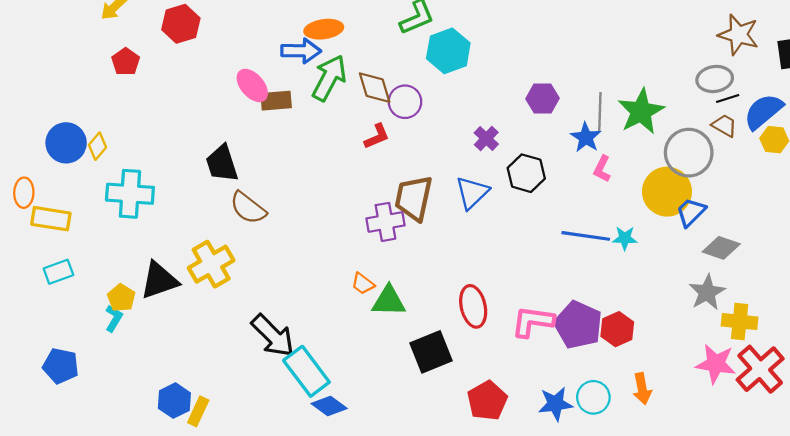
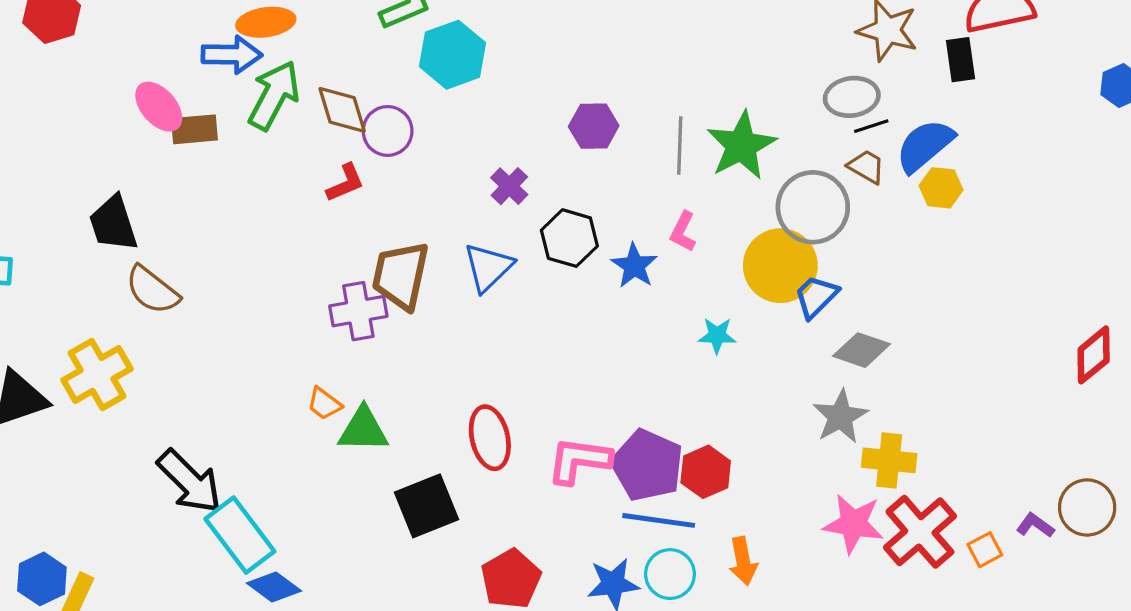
blue star: (586, 137) -> (634, 266), moved
blue line: (586, 236) -> (659, 520), moved

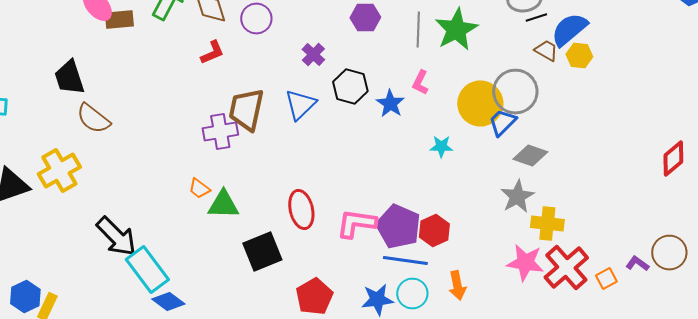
purple circle: (388, 131) -> (256, 18), moved
brown trapezoid: (866, 167) -> (546, 50), moved
gray circle: (813, 207) -> (515, 92), moved

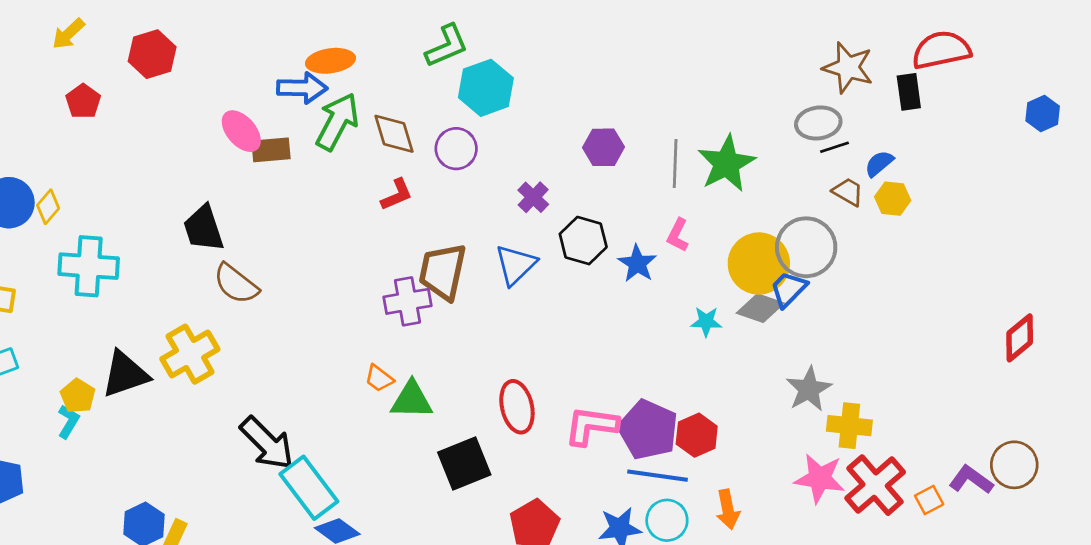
blue semicircle: (569, 30) -> (879, 164), size x0.6
gray diamond: (530, 156) -> (760, 308), moved
purple L-shape: (637, 264) -> (971, 480), size x1.4

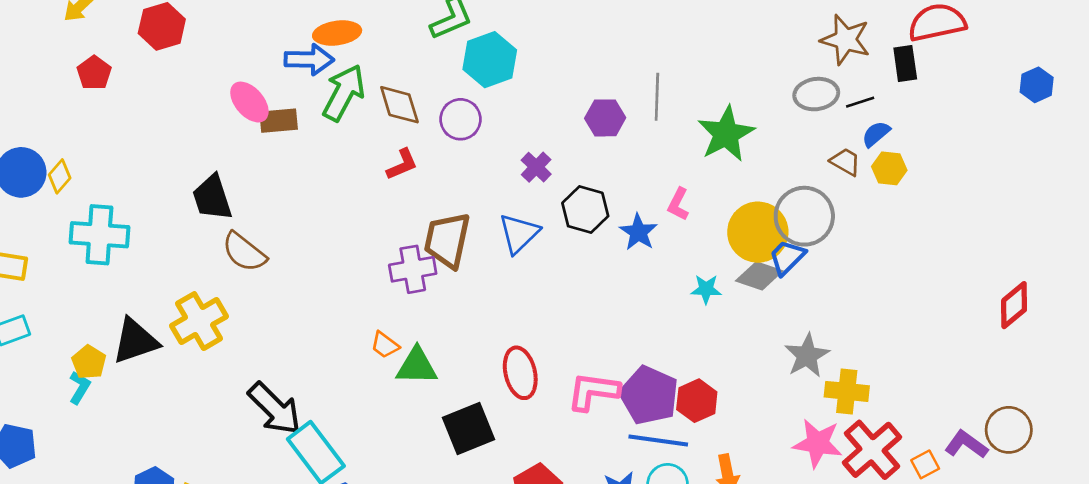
black line: (835, 147) -> (860, 102), moved
gray line: (675, 164) -> (657, 97), moved

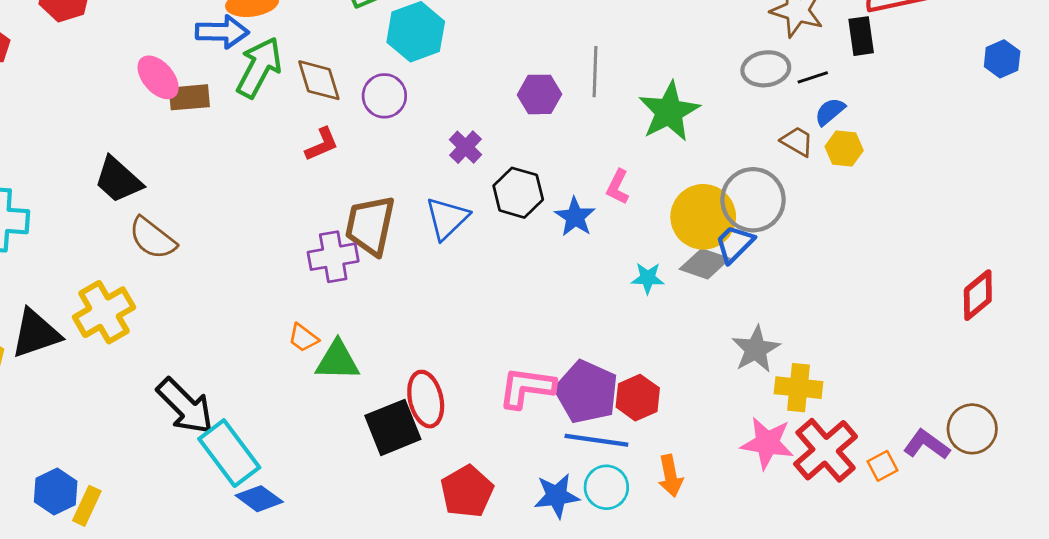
black trapezoid: (212, 198) -> (118, 180), turned -30
red ellipse: (520, 373) -> (426, 399), moved

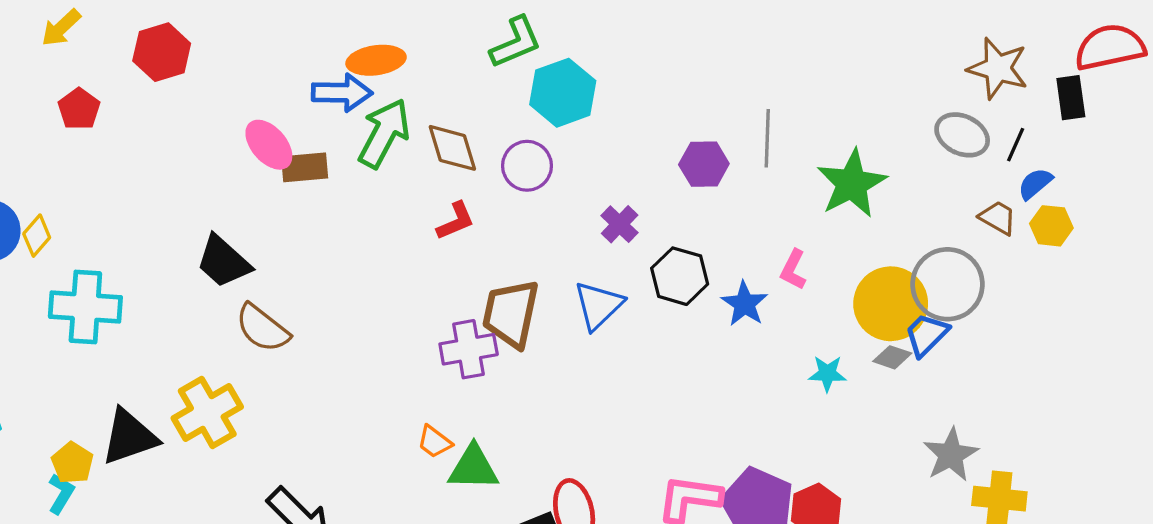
gray ellipse: (766, 69) -> (962, 135), turned 33
black line: (813, 77) -> (1016, 145), turned -48
gray diamond: (705, 264) -> (892, 357), size x0.7

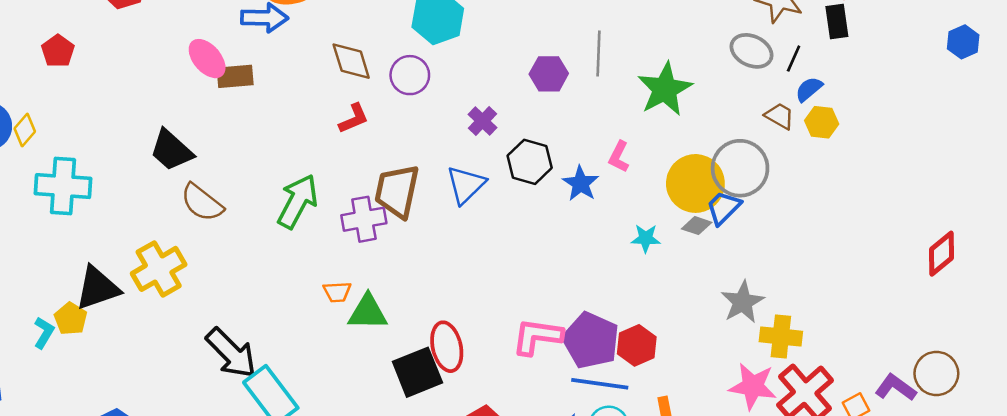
red pentagon: (79, 109) -> (58, 51), moved
green arrow: (384, 133) -> (298, 201), moved
orange trapezoid: (434, 442) -> (337, 292), turned -40
yellow pentagon: (72, 463) -> (71, 319), moved

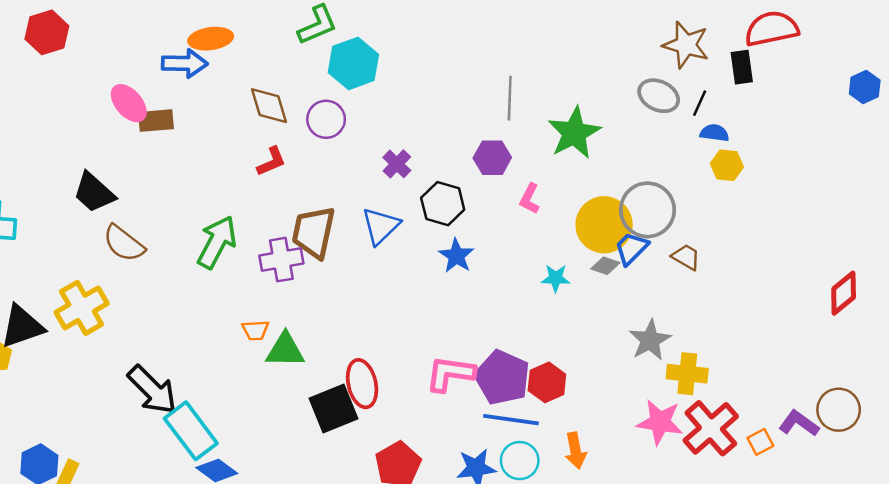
purple hexagon: (549, 74) -> (492, 158), moved
blue semicircle: (809, 89) -> (714, 133), turned 48
brown trapezoid: (780, 116) -> (686, 257), moved
blue star: (581, 183) -> (456, 256), moved

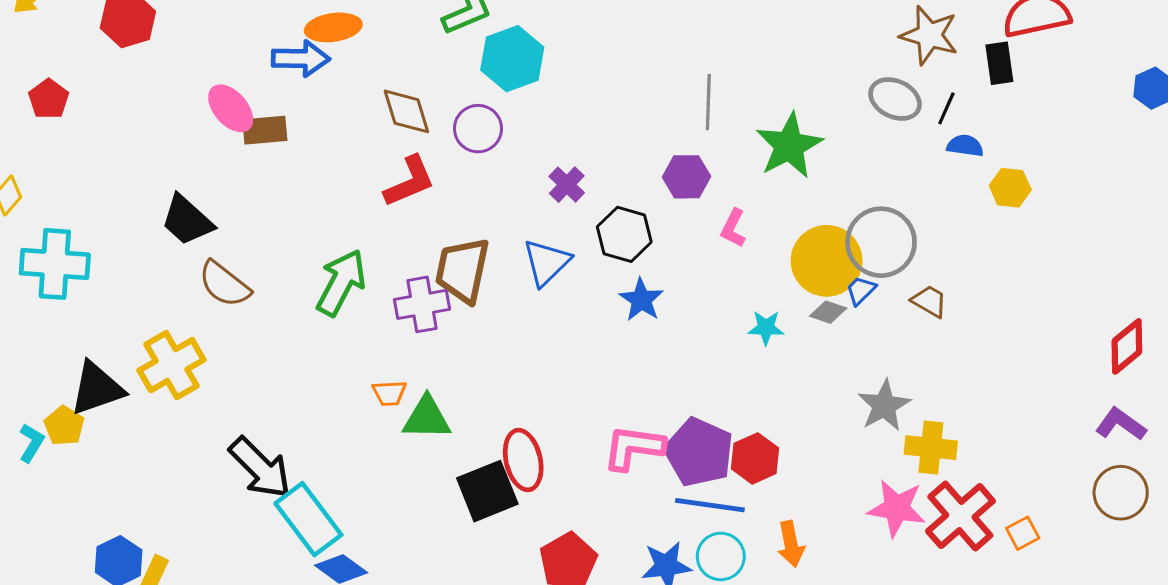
red L-shape: (271, 161) -> (410, 181), size x1.4
yellow hexagon: (727, 165) -> (1010, 188), moved
blue trapezoid: (631, 248) -> (861, 290), size x0.7
purple L-shape: (799, 423) -> (1121, 424), moved

